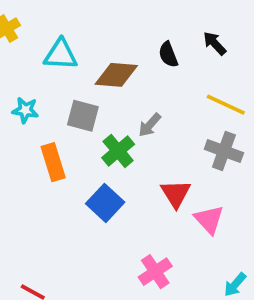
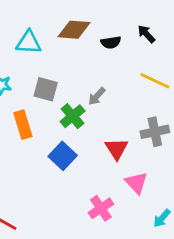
black semicircle: (168, 54) -> (111, 42), turned -78
brown diamond: (116, 75) -> (74, 30), moved
gray cross: (224, 151) -> (155, 132), moved, turned -32
pink triangle: (209, 220) -> (136, 183), moved

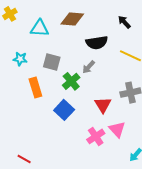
black semicircle: (111, 42) -> (97, 43), moved, size x1.5
pink cross: (101, 208) -> (96, 136), moved

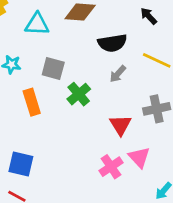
gray arrow: (89, 67) -> (118, 74), moved
blue square: (64, 110) -> (21, 164), moved, turned -30

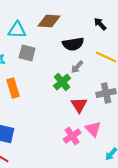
gray square: (53, 69) -> (27, 53), moved
green cross: (79, 94) -> (62, 82), moved

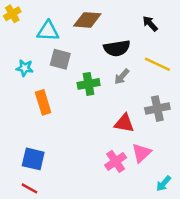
green cross: (62, 82) -> (89, 84), moved, turned 30
red triangle: (79, 105) -> (124, 123), turned -48
pink triangle: (93, 129) -> (141, 153), turned 30

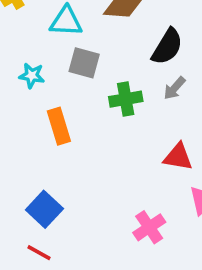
black semicircle: (117, 48) -> (167, 47), turned -50
blue square: (33, 159) -> (44, 209), turned 30
pink cross: (116, 161) -> (149, 227), moved

